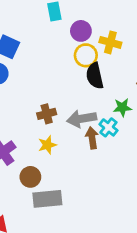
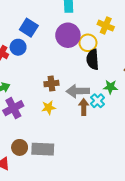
purple circle: (81, 31) -> (68, 35), moved, size x1.5
yellow cross: (110, 42) -> (106, 26), moved
brown circle: (30, 177) -> (20, 147), moved

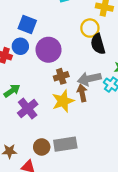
purple circle: (68, 35) -> (49, 50), moved
brown arrow: (84, 107) -> (82, 93), moved
yellow star: (49, 108) -> (63, 101), size x1.5

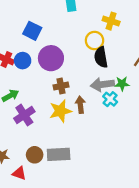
blue circle: (20, 46) -> (23, 61), moved
gray arrow: (89, 79) -> (102, 84), moved

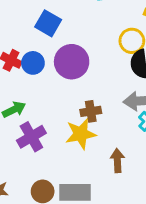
brown cross: (61, 86) -> (91, 111), moved
brown arrow: (80, 105) -> (117, 161), moved

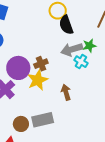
purple circle: (72, 62) -> (18, 68), moved

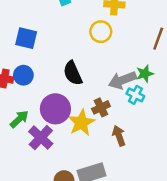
black semicircle: (66, 25) -> (73, 73), moved
brown cross: (41, 64) -> (101, 107), moved

